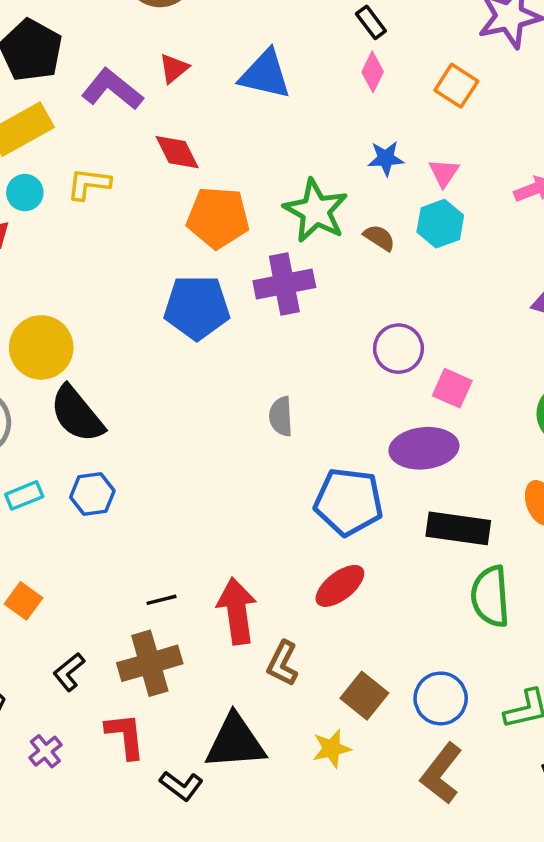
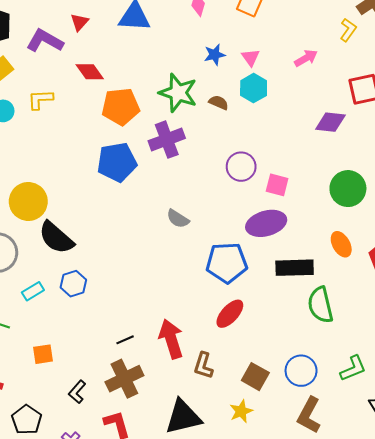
gray semicircle: (281, 416) -> (178, 219), turned -45
orange square: (24, 601) -> (43, 354), turned -35

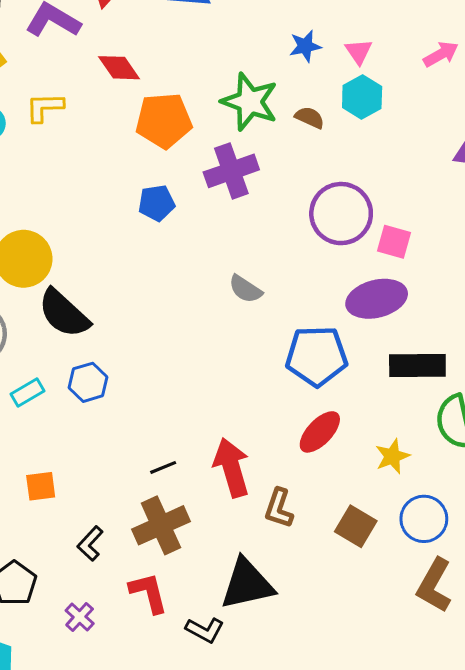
blue pentagon: (117, 162) -> (157, 203), size x0.6
purple circle: (241, 167) -> (341, 214), size x1.4
yellow star: (241, 411) -> (392, 456), moved

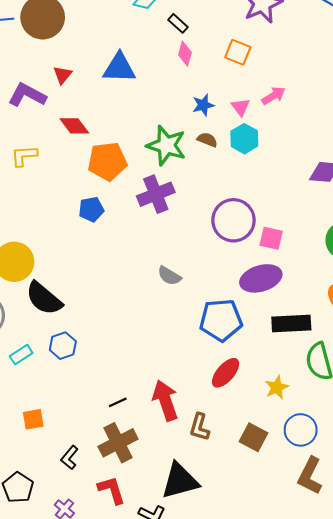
pink arrow: (441, 54) -> (274, 96), moved
brown semicircle: (310, 117) -> (207, 140), moved
blue pentagon: (157, 203) -> (91, 209), moved

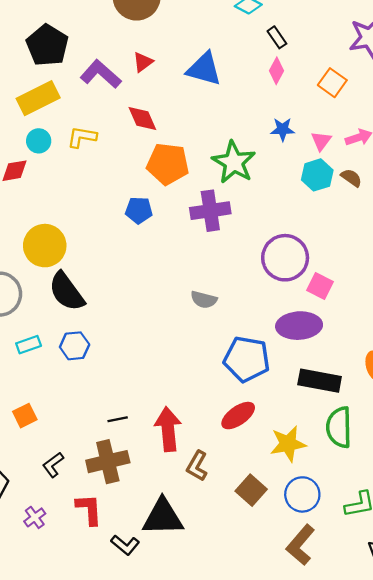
brown semicircle: (207, 140) -> (351, 178), moved
gray semicircle: (169, 276) -> (204, 300), turned -30
yellow star: (277, 387) -> (288, 444), size x1.4
orange square: (33, 419) -> (25, 416), turned -30

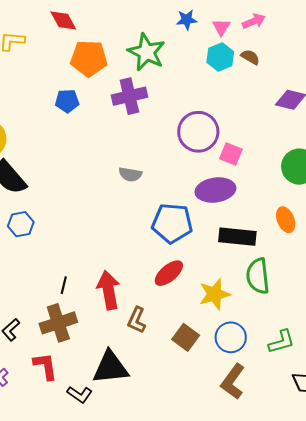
black line: (118, 419) -> (64, 285), turned -60

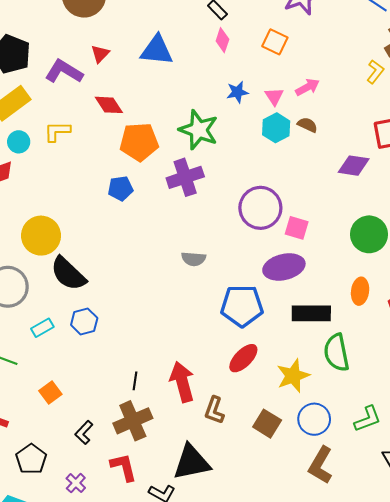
orange ellipse: (286, 220) -> (360, 291), turned 35

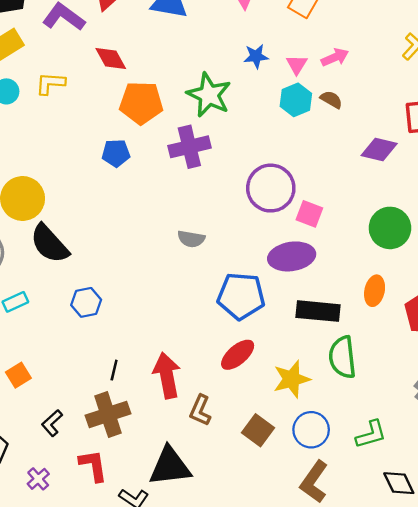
blue hexagon: (84, 321) -> (86, 302), moved

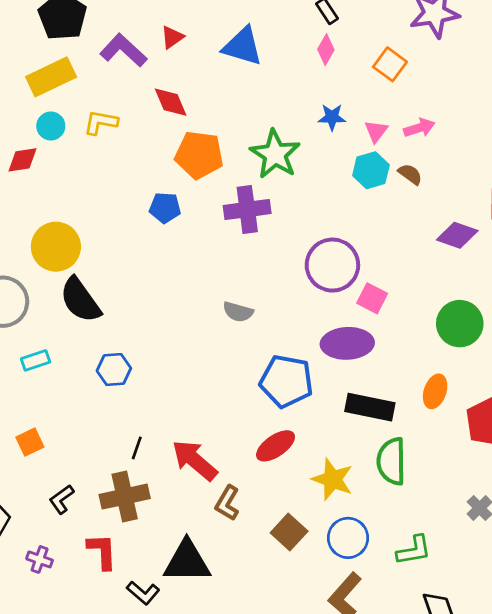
red arrow: (167, 375) -> (195, 460), turned -45
yellow star: (292, 379) -> (333, 479), turned 30
purple cross: (38, 479) -> (40, 559), turned -35

